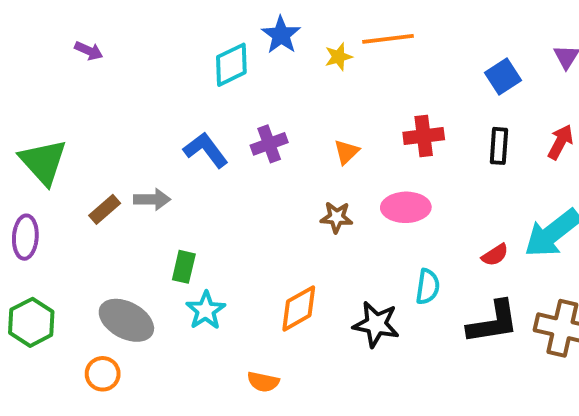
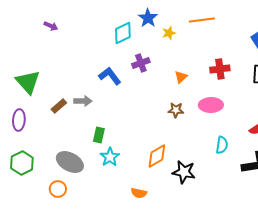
yellow star: (338, 57) -> (169, 33), moved
purple cross: (269, 144) -> (141, 63), moved
black star: (376, 324) -> (184, 172), moved

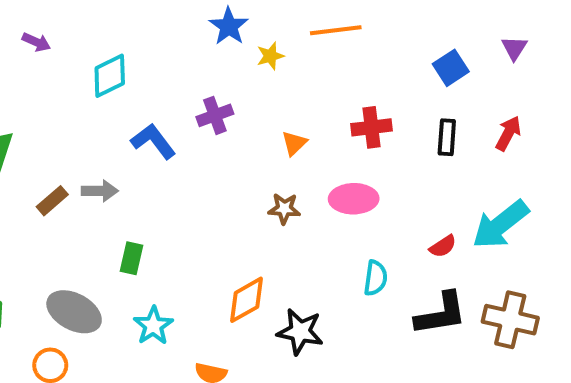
cyan diamond: (123, 33) -> (110, 76), moved
cyan star: (110, 157) -> (153, 326), moved

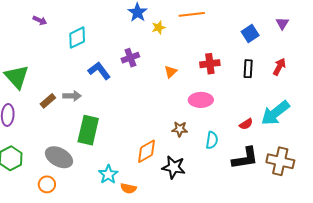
brown star: (284, 209) -> (180, 129), moved
green rectangle: (132, 258) -> (88, 130), size x1.8
cyan star: (153, 326) -> (108, 174), moved

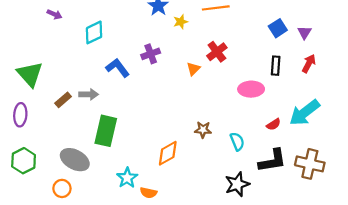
purple triangle: (282, 23) -> (304, 32), moved
red cross: (210, 64) -> (217, 52), moved, turned -30
pink ellipse: (201, 100) -> (251, 89), moved
cyan semicircle: (212, 140) -> (237, 141), turned -30
black star: (174, 167) -> (237, 184), moved, turned -30

